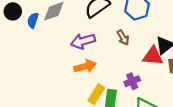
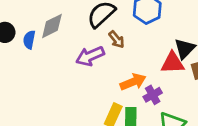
brown arrow: (123, 37) -> (117, 39), moved
orange arrow: (85, 66) -> (133, 82), moved

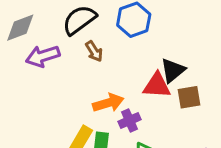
purple arrow: (90, 56) -> (43, 56), moved

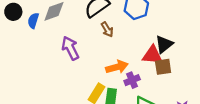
purple arrow: (43, 56) -> (70, 48), moved, turned 80
brown square: (189, 97) -> (163, 67), moved

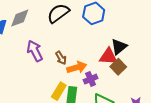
brown arrow: (107, 29) -> (61, 58), moved
brown square: (163, 67) -> (118, 67), turned -35

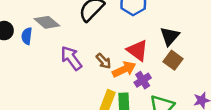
gray diamond: (20, 18) -> (47, 22), turned 70
red triangle: (108, 56) -> (137, 50), moved, turned 42

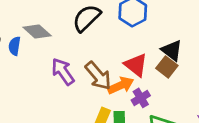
black triangle: (170, 36) -> (172, 50), turned -35
brown square: (173, 60) -> (167, 67), moved
brown arrow: (103, 61) -> (98, 76), size x1.6

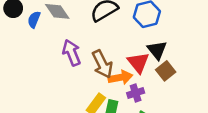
black triangle: (172, 50) -> (157, 50), moved

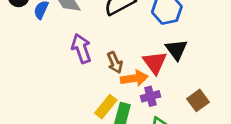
brown arrow: (102, 64) -> (115, 63), size x0.7
brown square: (166, 71) -> (198, 100), moved

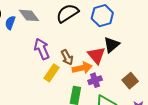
black triangle: (176, 50) -> (112, 45), turned 30
yellow rectangle: (106, 107) -> (52, 73), moved

